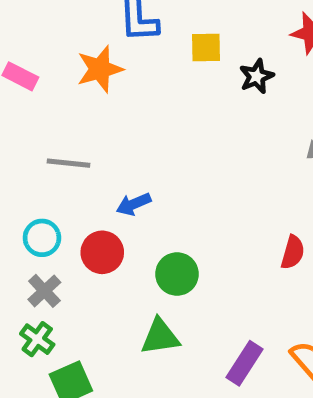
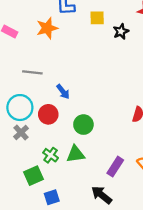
blue arrow: (134, 204) -> (63, 92), turned -105
cyan circle: (42, 238) -> (20, 108), size x1.5
green cross: (37, 339) -> (51, 155), moved

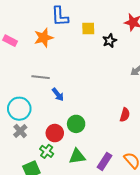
gray line: (32, 72) -> (41, 77), moved
red circle: (48, 114) -> (55, 133), moved
green triangle: (76, 154) -> (77, 156), moved

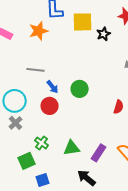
yellow square: (88, 28) -> (83, 22), size x1.5
green circle: (76, 124) -> (80, 89), moved
red circle: (55, 133) -> (50, 106), moved

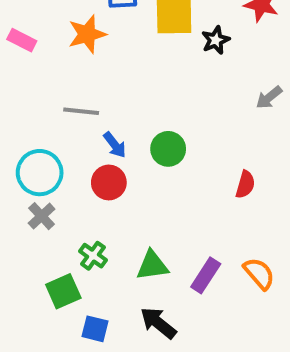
black arrow: (87, 178) -> (158, 323), moved
blue square: (43, 180) -> (95, 329), turned 32

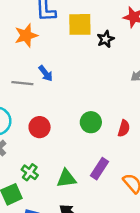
blue arrow: (115, 145) -> (46, 73), moved
green circle: (168, 149) -> (91, 122), moved
purple rectangle: (206, 275) -> (99, 169), moved

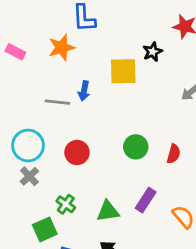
yellow square: (80, 24) -> (123, 71), moved
blue arrow: (46, 73) -> (84, 91), turned 49

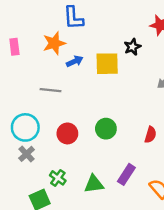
pink rectangle: (15, 52) -> (14, 47), turned 56
blue arrow: (84, 91) -> (75, 61), moved, turned -126
green circle: (136, 147) -> (106, 129), moved

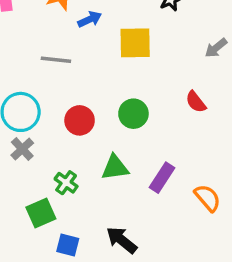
yellow square: (107, 64) -> (135, 43), moved
red semicircle: (150, 135) -> (196, 102), moved, turned 126
green triangle: (94, 184) -> (115, 168), moved

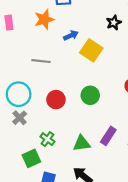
blue arrow: (90, 19) -> (71, 35), moved
yellow square: (135, 43) -> (91, 50), turned 35
green triangle: (115, 168) -> (82, 143), moved

